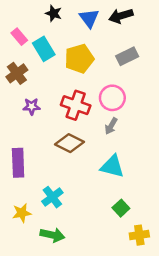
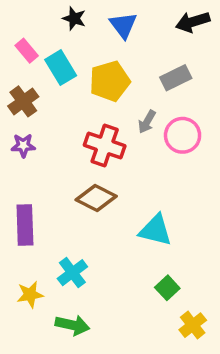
black arrow: (121, 16) -> (193, 22), moved
pink circle: (112, 98) -> (183, 135), moved
purple star: (32, 106) -> (23, 145), moved
gray arrow: (111, 126) -> (147, 122), moved
yellow cross: (139, 235) -> (193, 325), turned -30

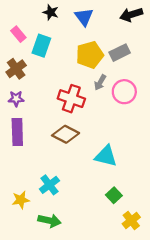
cyan rectangle: (61, 68) -> (41, 46), turned 50
yellow pentagon: (110, 81) -> (90, 55), moved
purple rectangle: (25, 225) -> (17, 132), moved

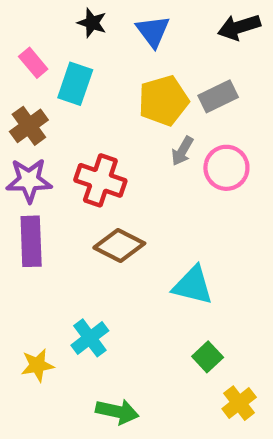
purple star: (16, 99) -> (29, 180), size x1.5
red cross: (71, 99) -> (100, 180), moved
green arrow: (49, 221) -> (117, 412), moved

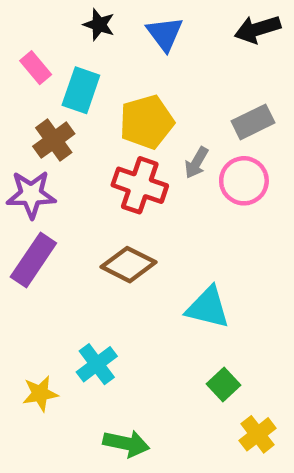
gray rectangle: (218, 96) -> (253, 122), moved
yellow pentagon: (163, 101) -> (147, 122), moved
brown cross: (29, 126) -> (54, 140), moved
red cross: (100, 180) -> (140, 185), moved
purple rectangle: (31, 241) -> (33, 260), turned 36

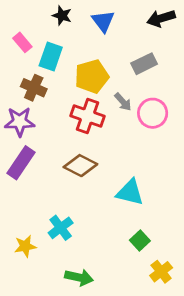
gray rectangle: (253, 122) -> (144, 64), moved
brown cross: (54, 140) -> (34, 88), turned -30
gray arrow: (196, 163) -> (123, 102), turned -72

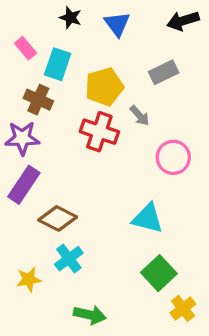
pink circle: (153, 113) -> (173, 157), moved
brown diamond: (80, 166) -> (58, 218), moved
green square: (140, 241) -> (159, 273), size x1.5

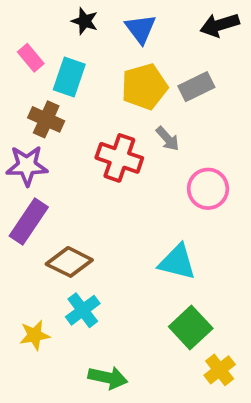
yellow pentagon: (104, 87) -> (144, 87), moved

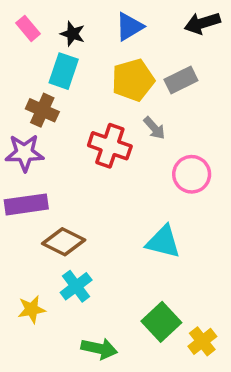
black star: (85, 21) -> (73, 34), moved
blue triangle: (141, 29) -> (129, 27), turned 36
pink rectangle: (31, 58) -> (28, 28), moved
purple rectangle: (29, 222) -> (26, 204), turned 48
green square: (191, 327) -> (161, 322), moved

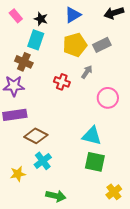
gray arrow: (154, 128) -> (87, 72), turned -104
red cross: (110, 146) -> (62, 82), size x0.7
green square: (161, 322) -> (95, 162), moved, turned -35

